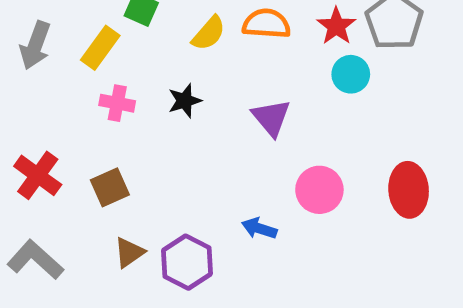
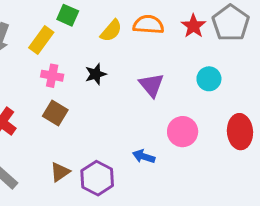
cyan circle: (351, 74) -> (209, 79), moved
brown square: (110, 187) -> (55, 113), moved, turned -35

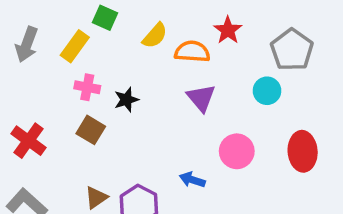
gray pentagon: (231, 23) -> (292, 50), moved
orange semicircle: (148, 24) -> (192, 52), moved
red star: (193, 26) -> (228, 30), moved
black star: (96, 74) -> (126, 100), moved

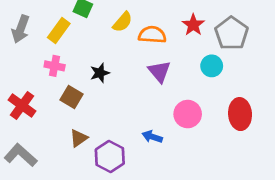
red star: (228, 30) -> (193, 25), moved
pink cross: (87, 87) -> (55, 66), moved
brown triangle: (96, 198) -> (79, 138), moved

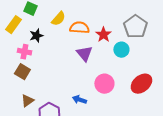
red star: (193, 25) -> (103, 35), moved
pink cross: (55, 66) -> (24, 52), moved
black star: (100, 73) -> (36, 36), moved
red ellipse: (240, 114) -> (141, 84), turned 55

